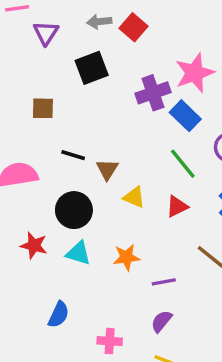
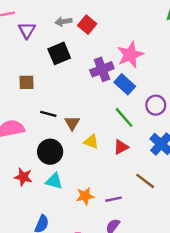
orange star: (126, 257) -> (85, 196), moved

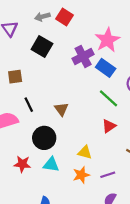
black square: (59, 53) -> (42, 47), turned -30
black line: (48, 114) -> (29, 105), moved, turned 56
yellow triangle: (91, 142) -> (85, 152), moved

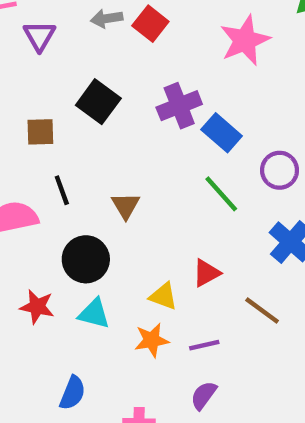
pink star: (107, 40) -> (245, 40), moved
black square: (42, 47) -> (98, 102), moved
red triangle: (109, 126) -> (206, 273), moved

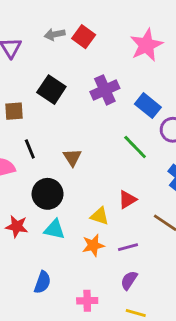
blue rectangle: (222, 133) -> (148, 106), moved

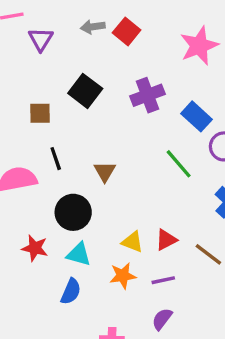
red triangle: (127, 200) -> (166, 240), moved
blue semicircle: (42, 282) -> (71, 291), moved

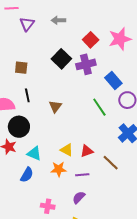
red square: (127, 31) -> (91, 40), moved
black square: (85, 91) -> (61, 59), moved
black circle: (73, 212) -> (19, 127), moved

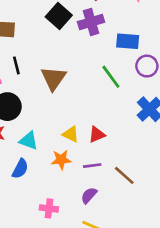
blue rectangle: (113, 80) -> (128, 41), turned -42
brown triangle: (55, 106) -> (53, 78), size x1.5
brown line: (111, 163) -> (124, 175), moved

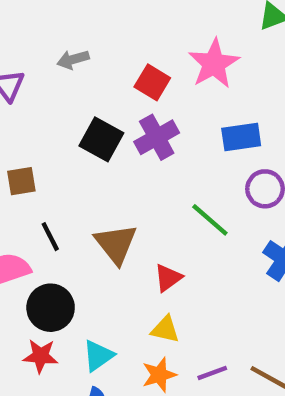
blue rectangle: (128, 41) -> (241, 137), moved
red triangle: (97, 135) -> (168, 278), moved
cyan triangle: (29, 141) -> (98, 356), turned -42

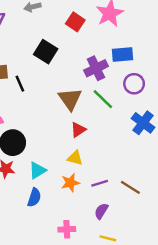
purple cross: (157, 137) -> (96, 68), moved
black line: (50, 237) -> (20, 84), moved
brown triangle: (116, 244) -> (70, 99), moved

